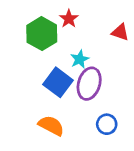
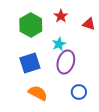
red star: (69, 19) -> (61, 16), moved
blue square: (58, 82) -> (30, 63), moved, turned 35

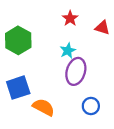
green hexagon: (31, 25) -> (18, 40), moved
blue square: (30, 63) -> (18, 88), moved

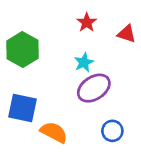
purple ellipse: (76, 71) -> (94, 88), turned 40
blue square: (18, 88) -> (22, 108), turned 30

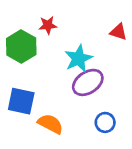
red star: (87, 22) -> (48, 25), moved, turned 30
cyan star: (84, 62) -> (78, 59), size x1.5

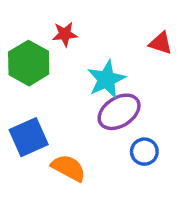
blue square: (21, 101) -> (29, 137), turned -36
blue circle: (105, 122) -> (144, 152), moved

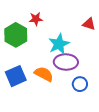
purple ellipse: (119, 112) -> (66, 62), turned 35
orange semicircle: (68, 168) -> (44, 74), moved

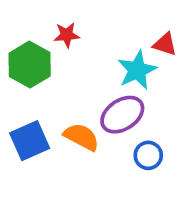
cyan star: (59, 44) -> (137, 70), moved
purple ellipse: (66, 62) -> (122, 115), turned -35

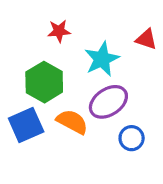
green hexagon: (30, 65) -> (44, 82), moved
cyan star: (137, 70) -> (102, 59), moved

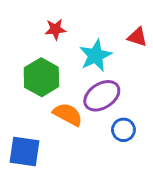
blue square: (26, 125) -> (24, 151), moved, turned 32

